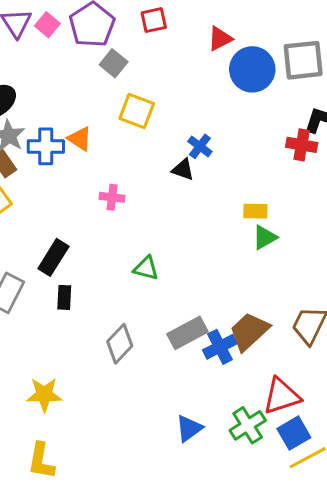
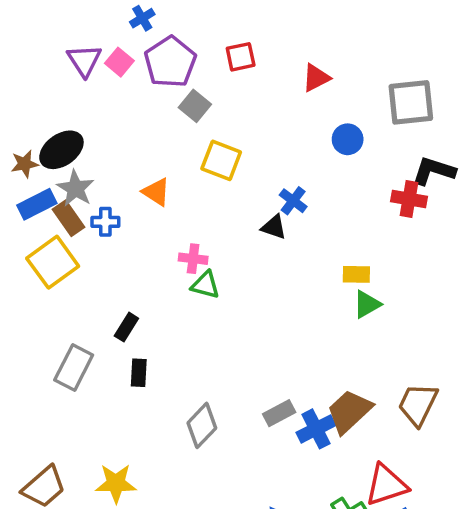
blue circle: (252, 69) -> (348, 139), moved, size x0.6
blue cross: (46, 146) -> (105, 222), moved, size x0.7
black rectangle: (53, 257) -> (126, 327), size x0.7
green triangle: (146, 268) -> (205, 285), moved
gray rectangle: (188, 333) -> (279, 413), size x0.7

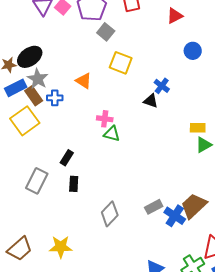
blue cross: (316, 429) -> (175, 216), turned -30

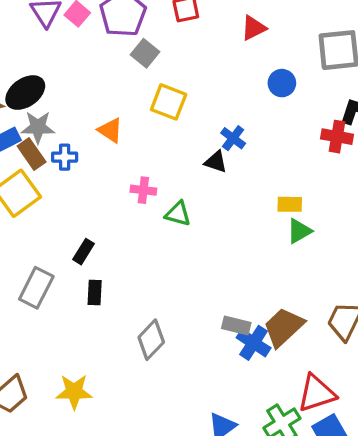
gray star: (38, 79) -> (38, 127), turned -30
green triangle: (112, 134) -> (178, 214), moved
gray rectangle: (154, 207) -> (236, 326), moved, turned 42

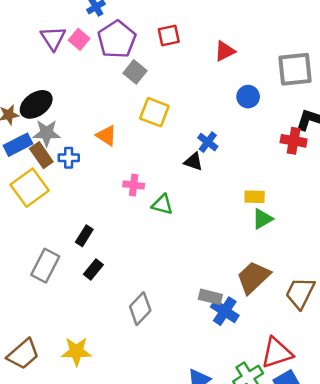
black rectangle: (95, 292) -> (93, 270), turned 36
brown trapezoid: (283, 327) -> (253, 277), moved

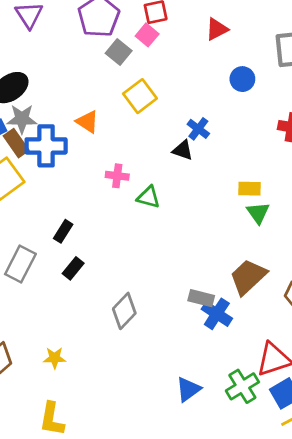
pink square: (79, 39) -> (147, 35), moved
yellow square: (154, 112) -> (140, 96), turned 32
blue cross: (69, 158) -> (46, 146), size x1.8
green triangle: (262, 219) -> (258, 213), turned -35
yellow star: (76, 351) -> (55, 358), size x0.7

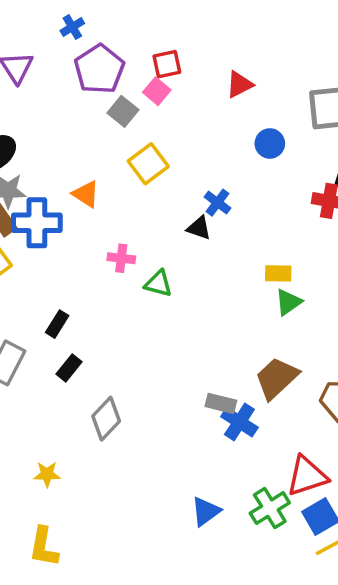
green triangle: (258, 213) -> (288, 302), turned 30
gray diamond: (124, 311) -> (106, 419), moved

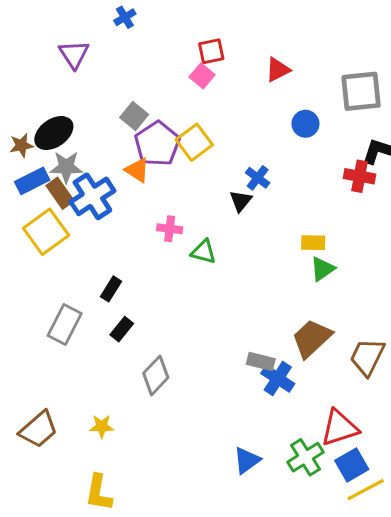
purple pentagon: (99, 69) -> (157, 144), moved
gray square: (123, 111) -> (134, 116), moved
blue cross: (37, 223) -> (92, 196), turned -33
black triangle: (199, 228) -> (241, 201), turned 50

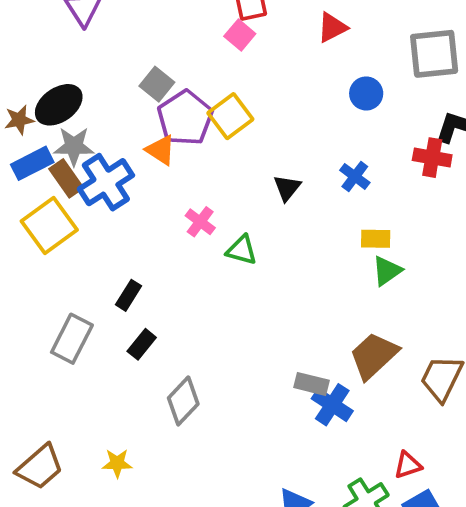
blue cross: (258, 178) -> (355, 176), moved
pink cross: (170, 229) -> (200, 222), turned 30
red triangle: (339, 428) -> (408, 465), size x0.6

